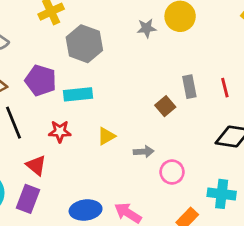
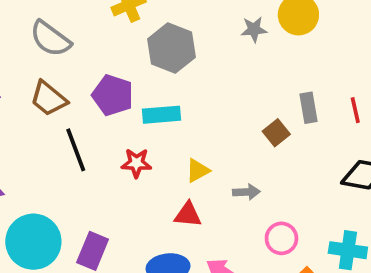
red triangle: (36, 165) -> (188, 215), moved, turned -35
pink circle: (172, 172) -> (281, 238), moved

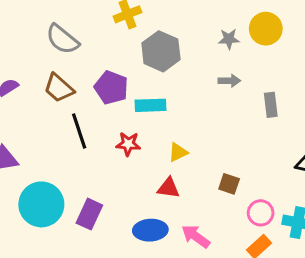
brown square: (276, 133) -> (229, 184), moved, turned -35
gray arrow: (246, 192) -> (229, 81), moved
pink circle: (281, 238) -> (261, 213), moved

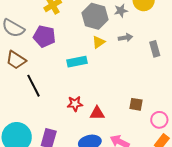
gray hexagon: (161, 51) -> (95, 16), moved
purple pentagon: (111, 88) -> (44, 36), moved
red star: (128, 144) -> (75, 104), moved
yellow triangle: (178, 152) -> (99, 42), moved

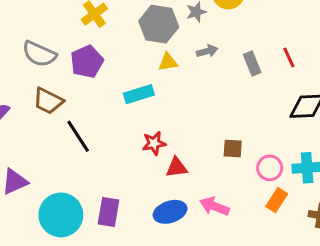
purple pentagon: (44, 36) -> (87, 62), turned -30
yellow triangle: (99, 42) -> (168, 62), turned 32
red star: (75, 104) -> (154, 143), moved

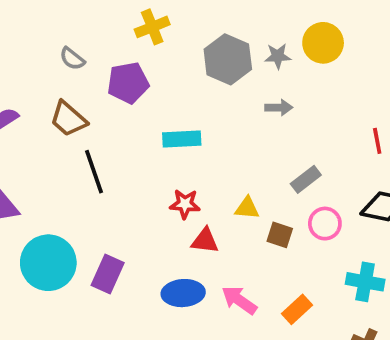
gray semicircle: (39, 54) -> (72, 59), size x0.6
yellow triangle: (168, 62) -> (247, 208), moved
gray rectangle: (252, 64) -> (306, 179), moved, turned 60
pink circle: (270, 168) -> (325, 224), moved
orange rectangle: (277, 200) -> (297, 309), moved

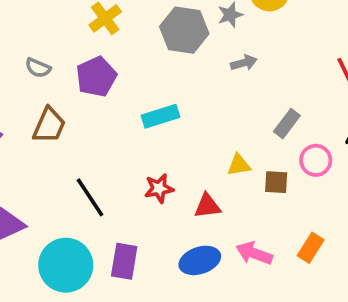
brown trapezoid: (68, 119) -> (49, 125), turned -93
black line: (94, 172) -> (90, 197), moved
red star: (185, 204) -> (159, 188), moved

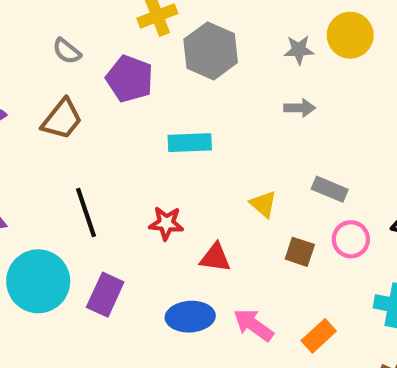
gray hexagon: (184, 30) -> (211, 51), moved
purple pentagon: (96, 77) -> (130, 79), turned 30
gray rectangle: (287, 124) -> (330, 189), turned 60
yellow triangle: (239, 165) -> (263, 204), moved, turned 35

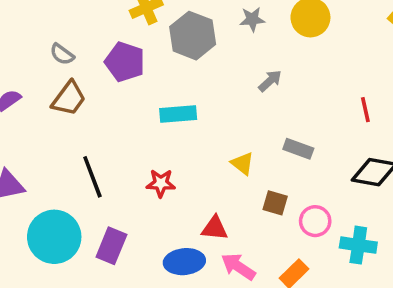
gray star: (299, 50) -> (252, 19), moved
gray semicircle: (67, 51) -> (62, 54), moved
gray arrow: (300, 108) -> (270, 81), turned -40
pink circle: (351, 239) -> (315, 221), moved
red triangle: (215, 258) -> (215, 228), moved

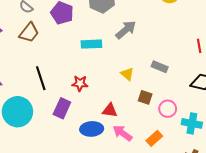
gray arrow: (270, 81) -> (126, 30), moved, size x1.5
purple rectangle: (111, 246) -> (62, 108), moved

